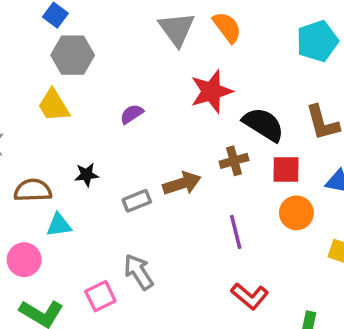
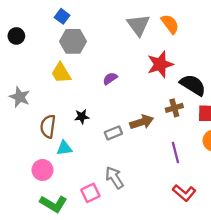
brown semicircle: (33, 190) -> (48, 126), turned -80

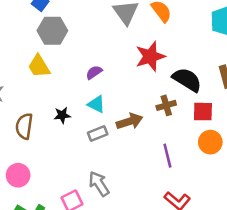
cyan triangle: (64, 148) -> (96, 104), moved, turned 35

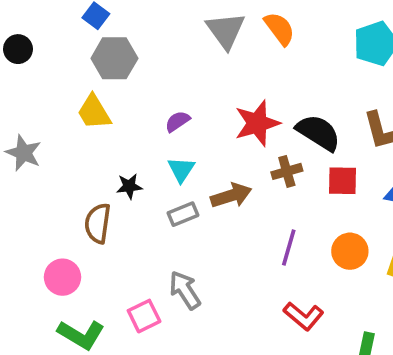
red star: (150, 56) -> (257, 123), moved
cyan triangle: (96, 104) -> (181, 170), turned 36
brown semicircle: (24, 126) -> (98, 223), moved
orange circle: (210, 142) -> (350, 251), moved
purple line: (167, 156) -> (289, 247), turned 30

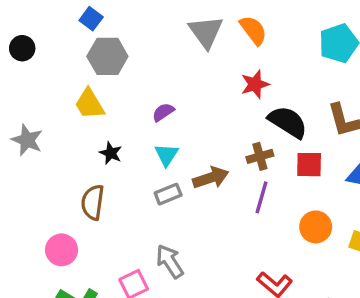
red star: (257, 123) -> (255, 84), moved, size x0.7
black star: (129, 186) -> (111, 153), moved, turned 30
purple line: (289, 247) -> (262, 197), moved

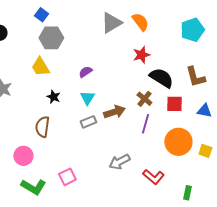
gray triangle: (206, 32) -> (111, 23), turned 35
brown cross: (260, 156) -> (144, 99), turned -35
orange circle: (316, 227) -> (178, 142), size x1.4
gray arrow: (170, 261) -> (119, 162), moved, turned -85

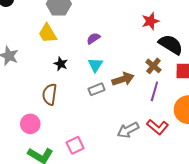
red L-shape: (153, 177) -> (157, 127), moved

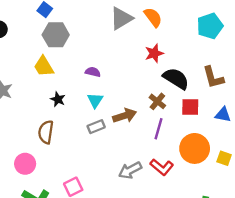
purple semicircle: (93, 38) -> (93, 72), turned 48

